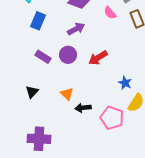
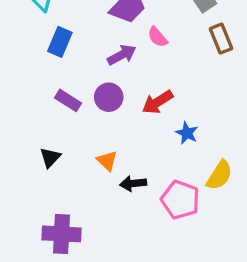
pink semicircle: (110, 13) -> (158, 37), moved
blue star: (125, 83) -> (187, 133), moved

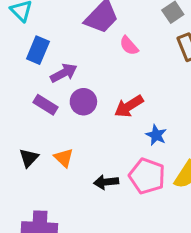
purple arrow: (122, 55) -> (64, 73), moved
orange triangle: (107, 161) -> (64, 158), moved
pink pentagon: (180, 200) -> (147, 176), moved

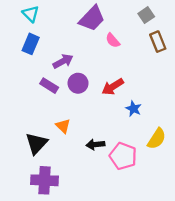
blue rectangle: (38, 50) -> (31, 44), moved
black triangle: (29, 158) -> (36, 143), moved, size x1.5
pink pentagon: (147, 176) -> (123, 156), moved

